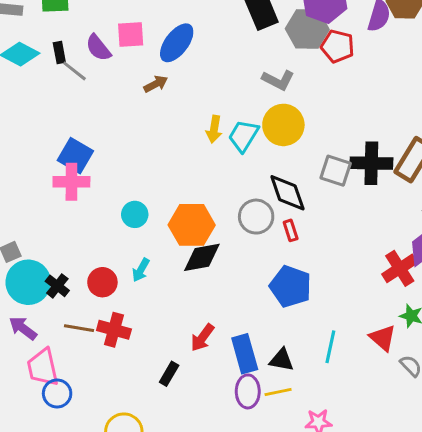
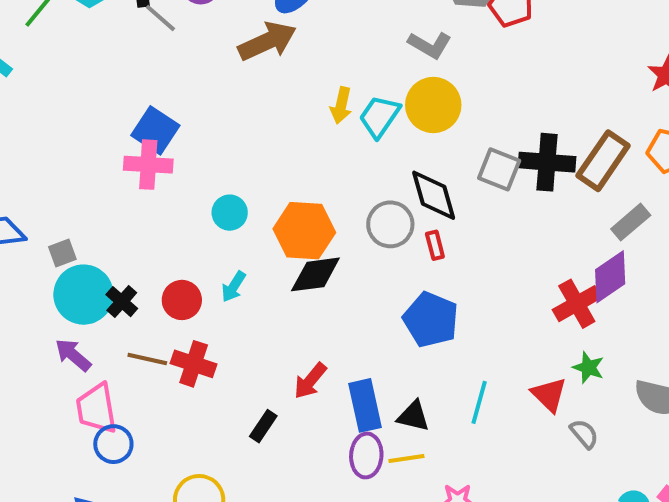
brown arrow: (156, 84) -> (267, 41), size x1.8

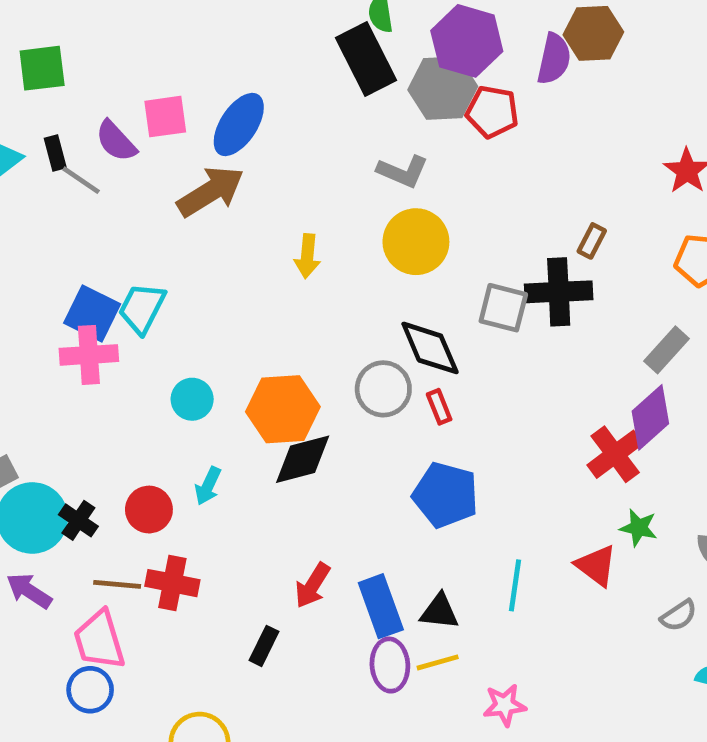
cyan trapezoid: (379, 116) -> (142, 308), moved
brown rectangle: (603, 161) -> (592, 241), moved, size x0.5
pink trapezoid: (96, 408) -> (99, 640), moved
gray semicircle: (584, 434) -> (679, 615), moved, turned 104

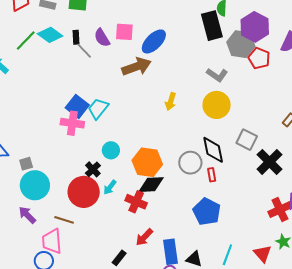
black cross: (559, 292) -> (269, 162), moved, turned 36
red circle: (149, 510) -> (84, 192), size x1.6
black cross: (78, 520) -> (93, 169), moved
red cross: (172, 583) -> (136, 202), moved

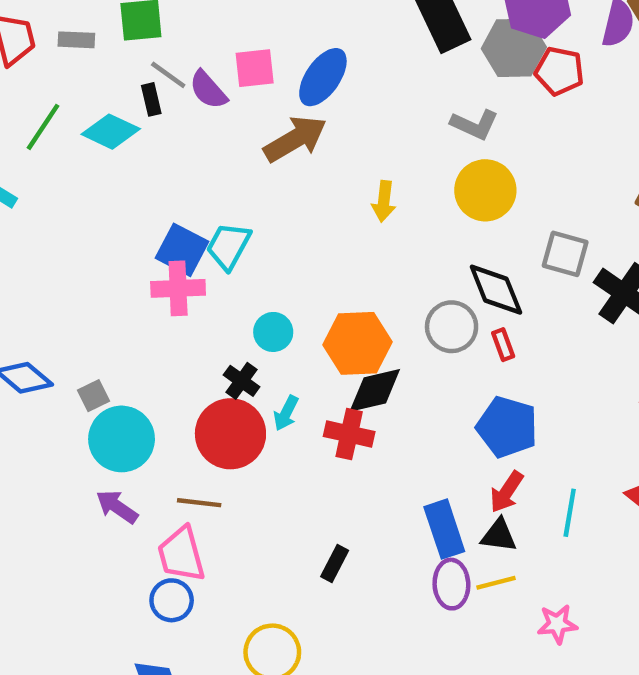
cyan diamond: (50, 35) -> (111, 132), moved
gray line: (84, 51) -> (168, 75), moved
red arrow: (144, 237) -> (507, 492), moved

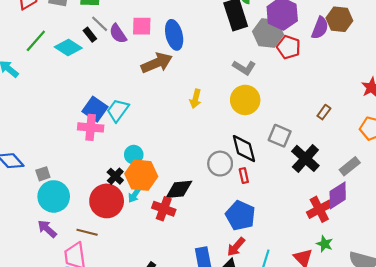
blue ellipse: (323, 77) -> (174, 35), turned -56
black rectangle: (151, 99) -> (90, 35), turned -32
orange hexagon: (358, 343) -> (141, 175), moved

